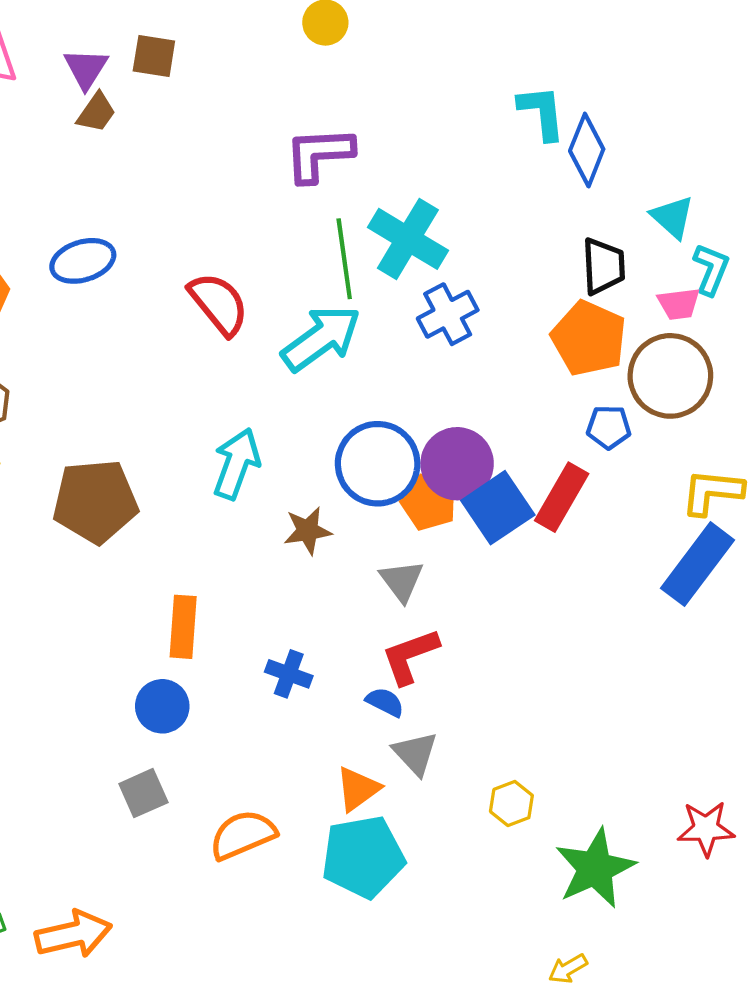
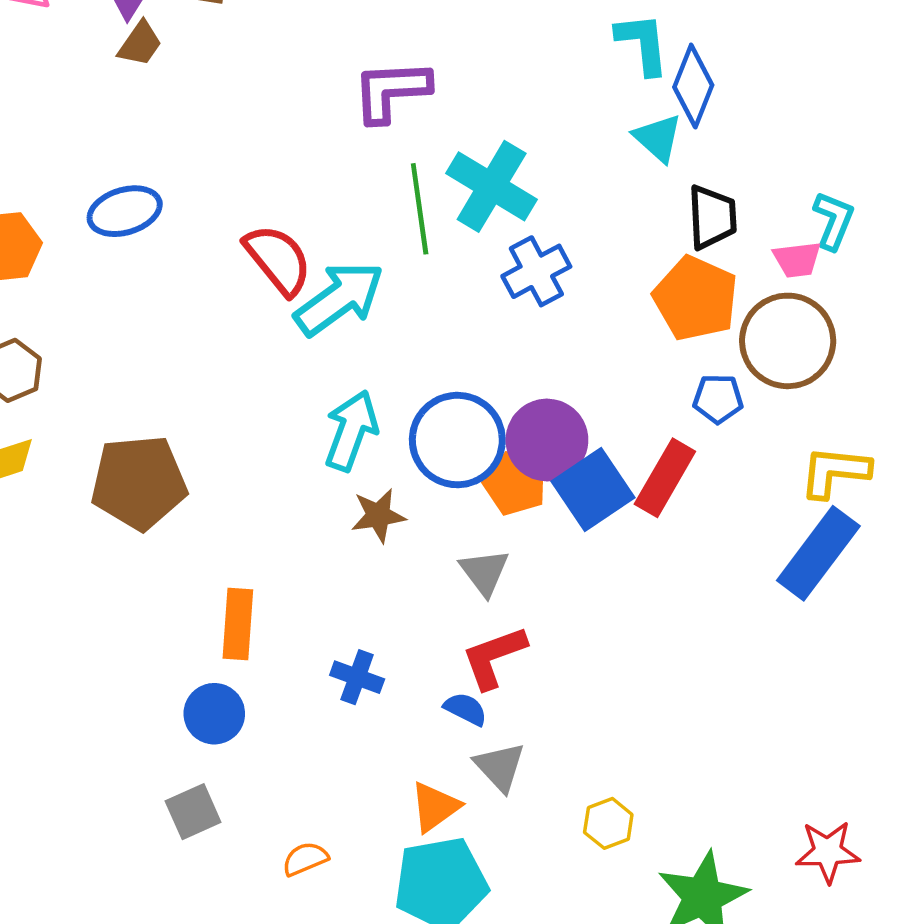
cyan triangle: (672, 217) -> (658, 138), moved
cyan arrow: (321, 338) -> (339, 298), moved
cyan arrow: (236, 464) -> (351, 431), moved
orange semicircle: (243, 835) -> (305, 859), size x0.6

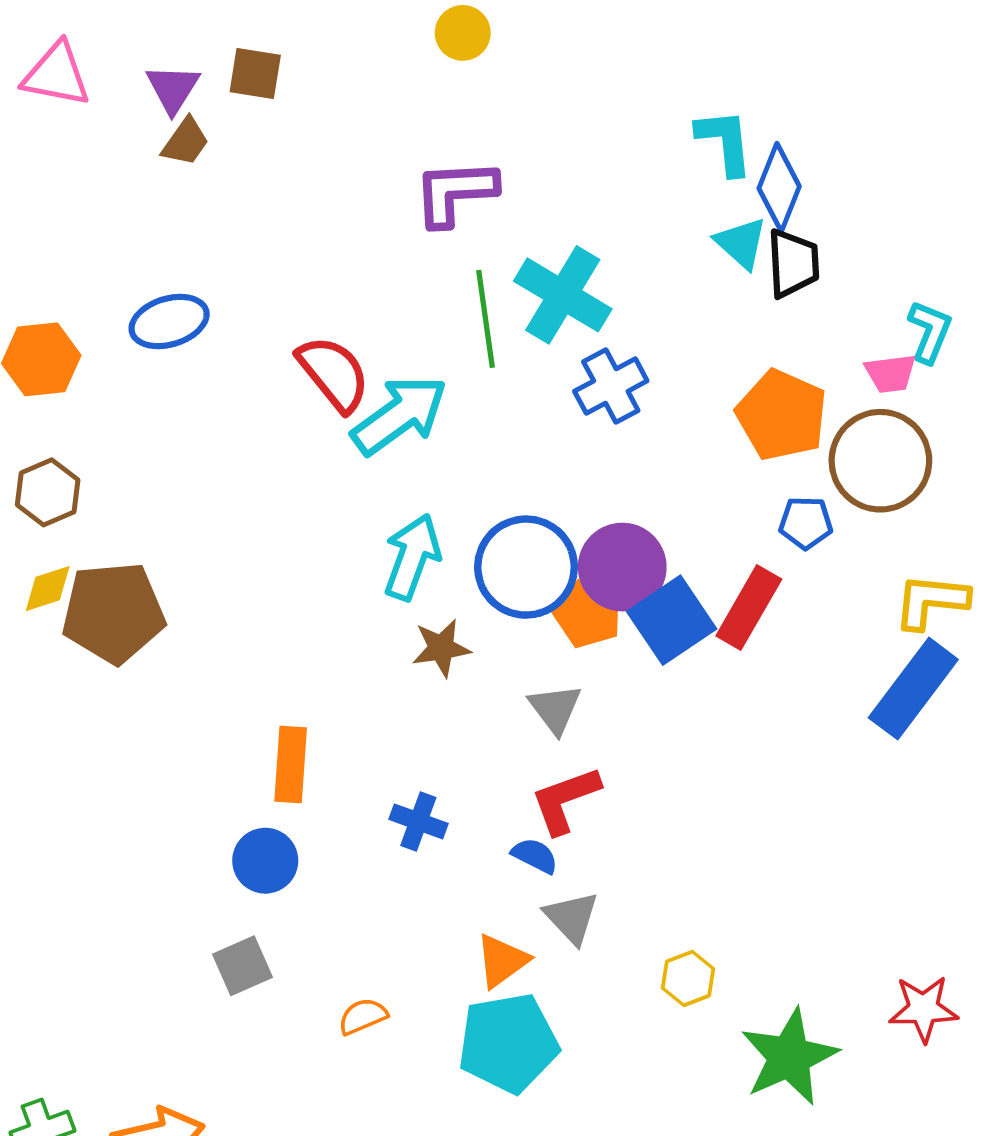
black trapezoid: (712, 217) -> (793, 263), moved
brown pentagon: (139, 482) -> (113, 613), moved

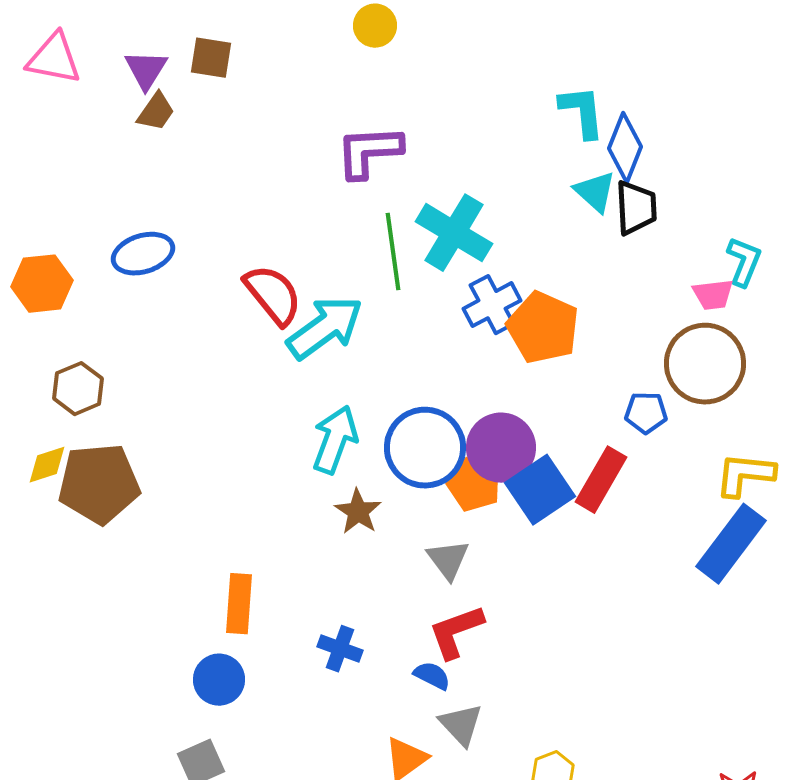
orange pentagon: (782, 415) -> (543, 328), moved
brown hexagon: (48, 492) -> (78, 389), moved
brown star: (441, 648) -> (358, 512), turned -30

